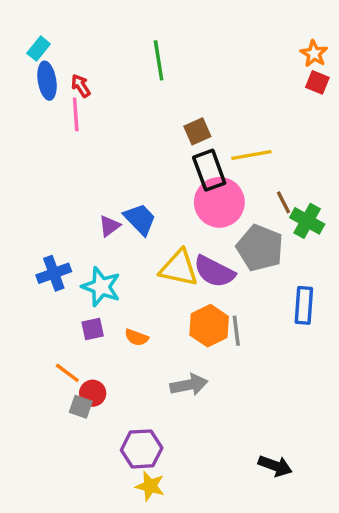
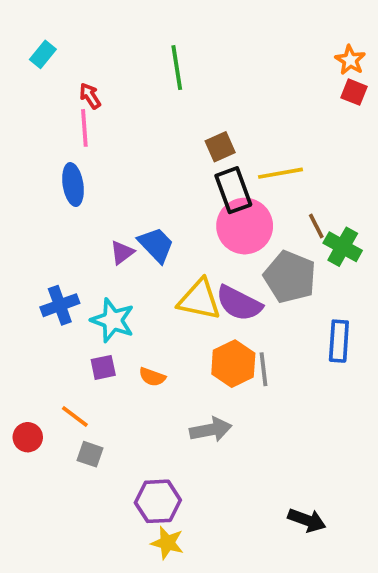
blue ellipse: (47, 81) -> (73, 185), moved
red circle: (93, 393) -> (28, 437), moved

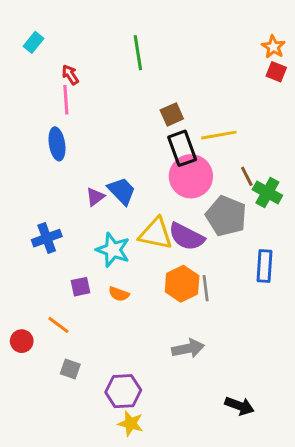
cyan star: (113, 320) -> (113, 250), moved
gray arrow: (211, 430) -> (188, 348), moved
gray square: (90, 454) -> (70, 369), moved

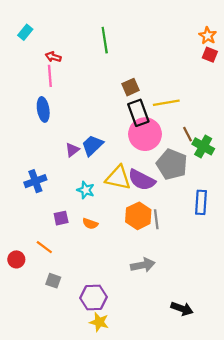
red arrow: (70, 75) -> (53, 57), turned -40
blue trapezoid: (122, 191) -> (92, 145), turned -90
cyan star: (113, 250) -> (86, 190), size x0.7

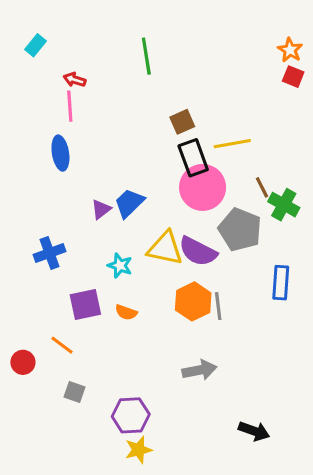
purple square: (61, 218) -> (85, 305), size x1.5
yellow star: (99, 322) -> (139, 450), turned -30

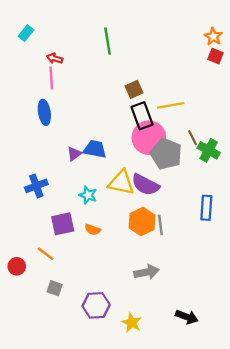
blue trapezoid: (129, 203) -> (95, 149), turned 55
gray pentagon: (240, 230) -> (166, 154), moved
yellow star: (139, 450) -> (132, 323), moved, turned -30

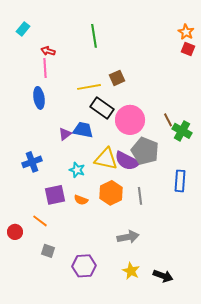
yellow line: (171, 105) -> (89, 87), moved
black rectangle: (142, 116) -> (102, 108), moved, turned -35
gray pentagon: (166, 154) -> (145, 151), moved
orange hexagon: (142, 222) -> (111, 193), moved
yellow star: (132, 323) -> (131, 271), moved

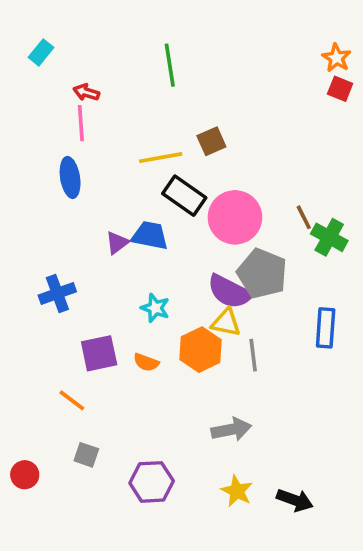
yellow triangle: (106, 159) -> (226, 322), moved, size x0.7
cyan star: (77, 170) -> (155, 308), moved
red circle: (15, 232) -> (25, 475), moved

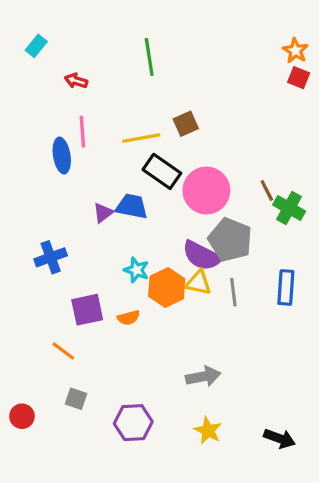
pink line: (81, 123) -> (82, 132), moved
orange hexagon: (201, 350) -> (167, 287), moved
gray line: (253, 355) -> (233, 292), moved
orange semicircle: (146, 362) -> (129, 318), turned -35
black arrow: (295, 500) -> (280, 438), moved

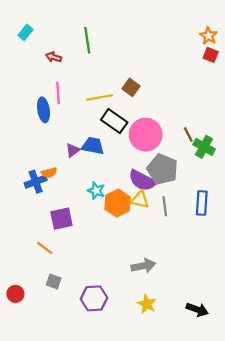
green line: (149, 57) -> (87, 40), moved
brown square: (186, 124) -> (131, 87), turned -30
orange semicircle: (129, 318) -> (49, 173), moved

